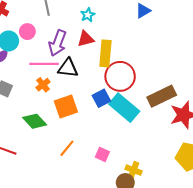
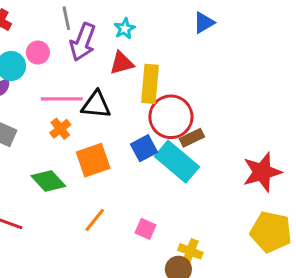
purple arrow: (58, 43) -> (83, 42), moved
brown rectangle: (162, 96) -> (192, 138), moved, size x0.6

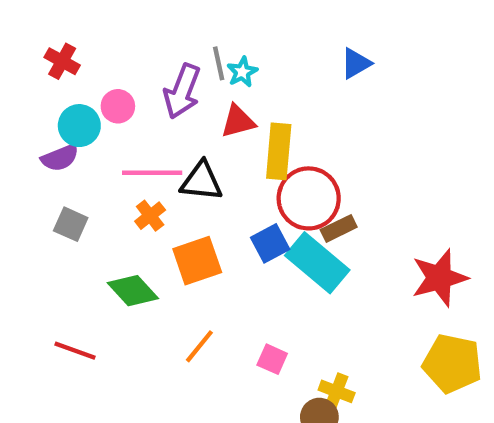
gray line: (66, 18) -> (219, 63), moved

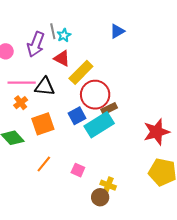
red triangle: (238, 121) -> (62, 58), turned 42
yellow rectangle: (279, 151) -> (81, 72), turned 40
cyan rectangle: (317, 263) -> (99, 125), turned -72

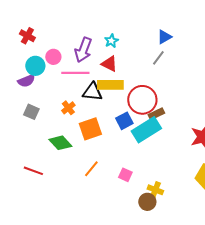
gray line: (53, 31) -> (158, 58), moved, turned 49
yellow rectangle: (81, 72) -> (110, 85), moved, turned 45
pink line: (22, 83) -> (75, 73), moved

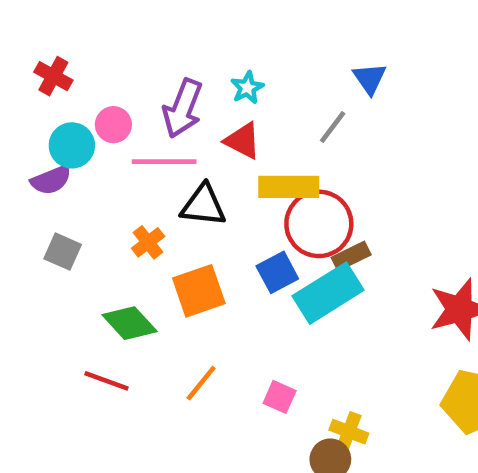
blue triangle: (164, 37) -> (370, 78), turned -35
gray line: (158, 58) -> (333, 127), moved
yellow rectangle: (110, 85) -> (289, 187), moved
red line: (33, 171) -> (106, 381), moved

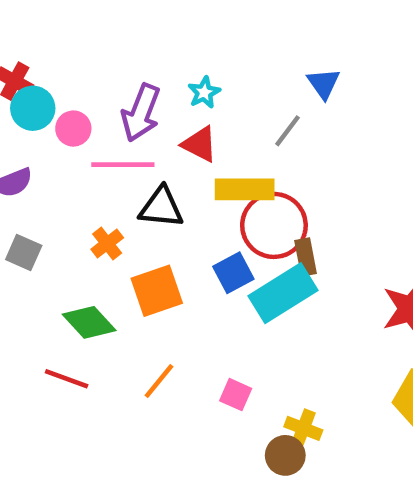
cyan circle: (72, 145) -> (33, 108), moved
brown rectangle: (351, 256) -> (306, 257), turned -75

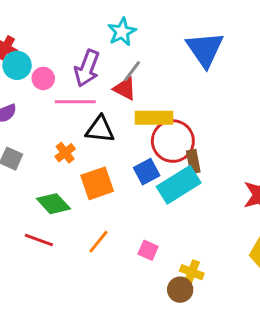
blue triangle: (324, 83) -> (205, 49), size x1.8
cyan star: (204, 92) -> (122, 32), moved, size x1.4
gray line: (288, 131) -> (132, 71), moved

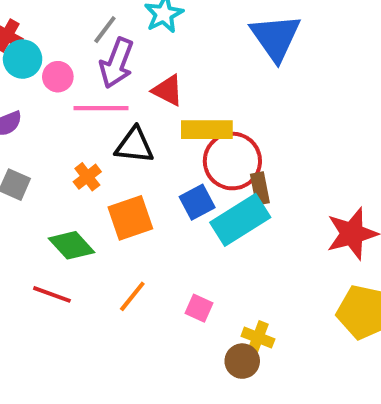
gray line: (132, 71) -> (105, 30), moved

